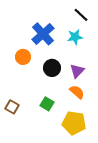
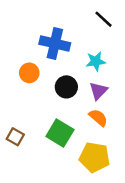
blue cross: (43, 34) -> (55, 43), turned -35
cyan star: (75, 37) -> (96, 61), moved
green square: (47, 104) -> (60, 133), size x1.5

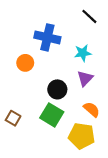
black circle: (66, 87) -> (57, 89), moved
orange semicircle: (98, 118) -> (92, 109), moved

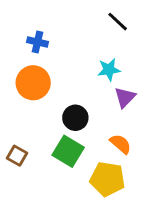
blue cross: (47, 37) -> (37, 42), moved, size x0.6
orange circle: (25, 63) -> (33, 83), size x1.5
purple triangle: (85, 78) -> (125, 97), moved

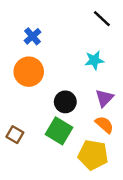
blue cross: (37, 42) -> (32, 36), turned 36
purple triangle: (125, 97) -> (104, 98), moved

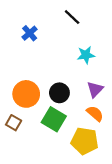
black line: (102, 19) -> (72, 17), moved
orange circle: (29, 72) -> (26, 94), moved

